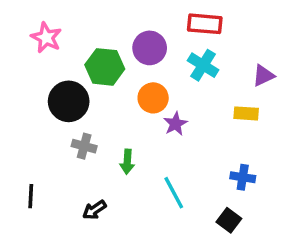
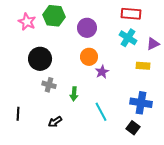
red rectangle: (205, 24) -> (131, 14), moved
cyan cross: (203, 65) -> (128, 38), moved
green hexagon: (105, 67) -> (54, 16), moved
blue cross: (243, 177) -> (141, 103), size x1.5

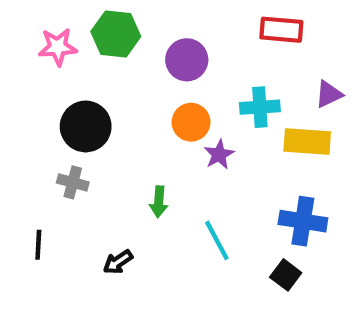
pink star: (27, 22) -> (58, 47), turned -30
cyan cross: (128, 38) -> (260, 107), moved, turned -36
yellow rectangle: (143, 66) -> (307, 142), size x1.5
gray cross: (49, 85) -> (73, 182), moved

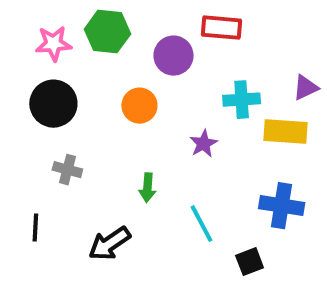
red rectangle: (281, 30) -> (222, 28), moved
orange circle: (191, 122) -> (139, 106), moved
black circle: (86, 126) -> (53, 104), moved
black arrow: (118, 262) -> (109, 244), size x1.5
black square: (286, 275) -> (250, 262), moved, turned 32

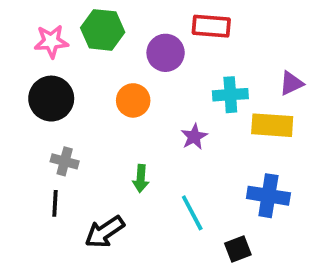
black line: (35, 228) -> (55, 203), moved

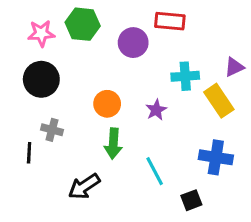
orange circle: (133, 100) -> (107, 104), moved
yellow rectangle: (272, 125) -> (219, 101), turned 52
green arrow: (141, 179) -> (113, 144), size x1.4
black line: (55, 203) -> (29, 153), moved

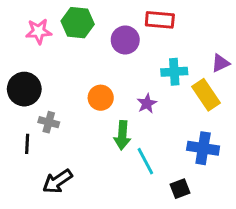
black circle: (41, 79) -> (24, 89), moved
green arrow: (113, 144) -> (122, 135), moved
black arrow: (84, 186) -> (57, 181), moved

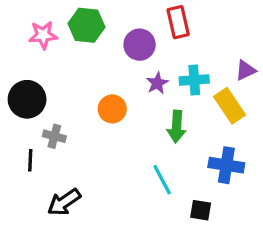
red rectangle: (160, 20) -> (178, 22), turned 72
purple star: (147, 103) -> (157, 83), moved
green arrow: (122, 135) -> (177, 127), moved
black square: (180, 189) -> (201, 210), turned 30

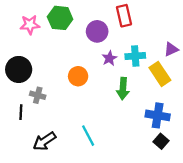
cyan line: (162, 180) -> (88, 136), moved
black square: (201, 210) -> (161, 141), moved, turned 32

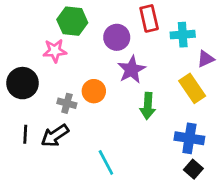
pink star: (30, 25) -> (55, 51), moved
cyan cross: (135, 56) -> (183, 35), moved
purple star: (109, 58) -> (132, 70), size x1.5
gray cross: (38, 95) -> (67, 103), moved
black arrow: (44, 141) -> (55, 136), moved

